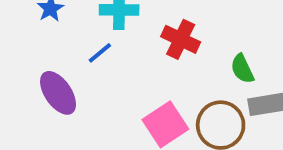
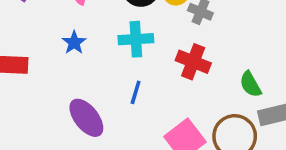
blue line: (100, 53) -> (136, 92), moved, turned -30

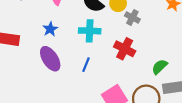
green semicircle: (250, 84) -> (160, 67), turned 70
purple ellipse: (86, 118) -> (50, 59), moved

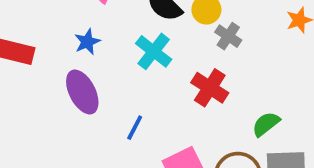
cyan cross: (90, 31) -> (154, 51), turned 30
blue line: (86, 65) -> (135, 128), moved

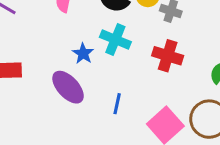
blue star: (87, 42) -> (83, 53), moved

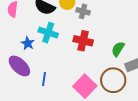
blue line: (117, 104) -> (44, 79), moved

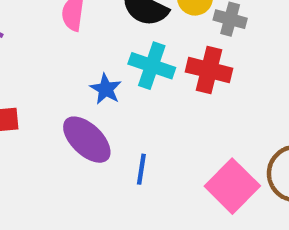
red cross: (83, 41) -> (209, 70), moved

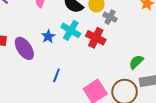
purple ellipse: (87, 140) -> (24, 48), moved

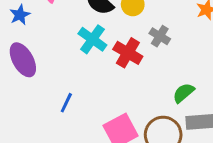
gray cross: (110, 17) -> (160, 36), moved
blue star: (48, 36) -> (20, 15), moved

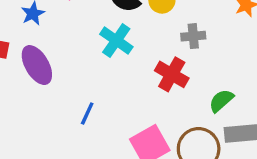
gray cross: (160, 36) -> (193, 36), turned -36
red cross: (128, 53) -> (172, 74), moved

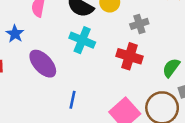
purple ellipse: (37, 65) -> (43, 64), moved

